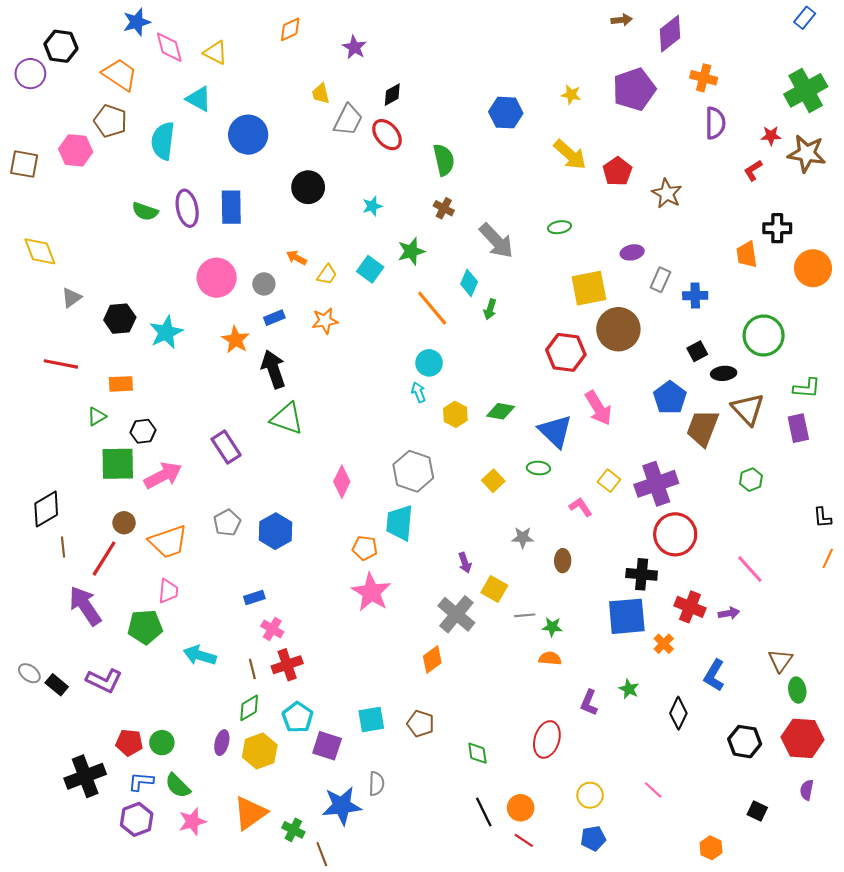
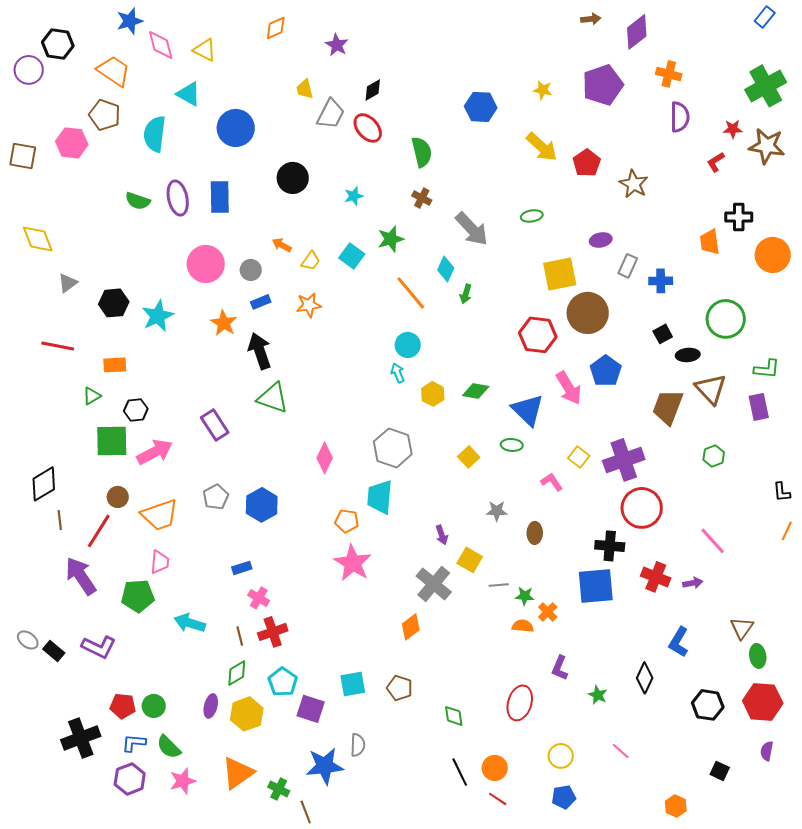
blue pentagon: (670, 398) -> (606, 371), moved
orange cross: (664, 644) -> (548, 612), moved
green star: (629, 689) -> (598, 695), moved

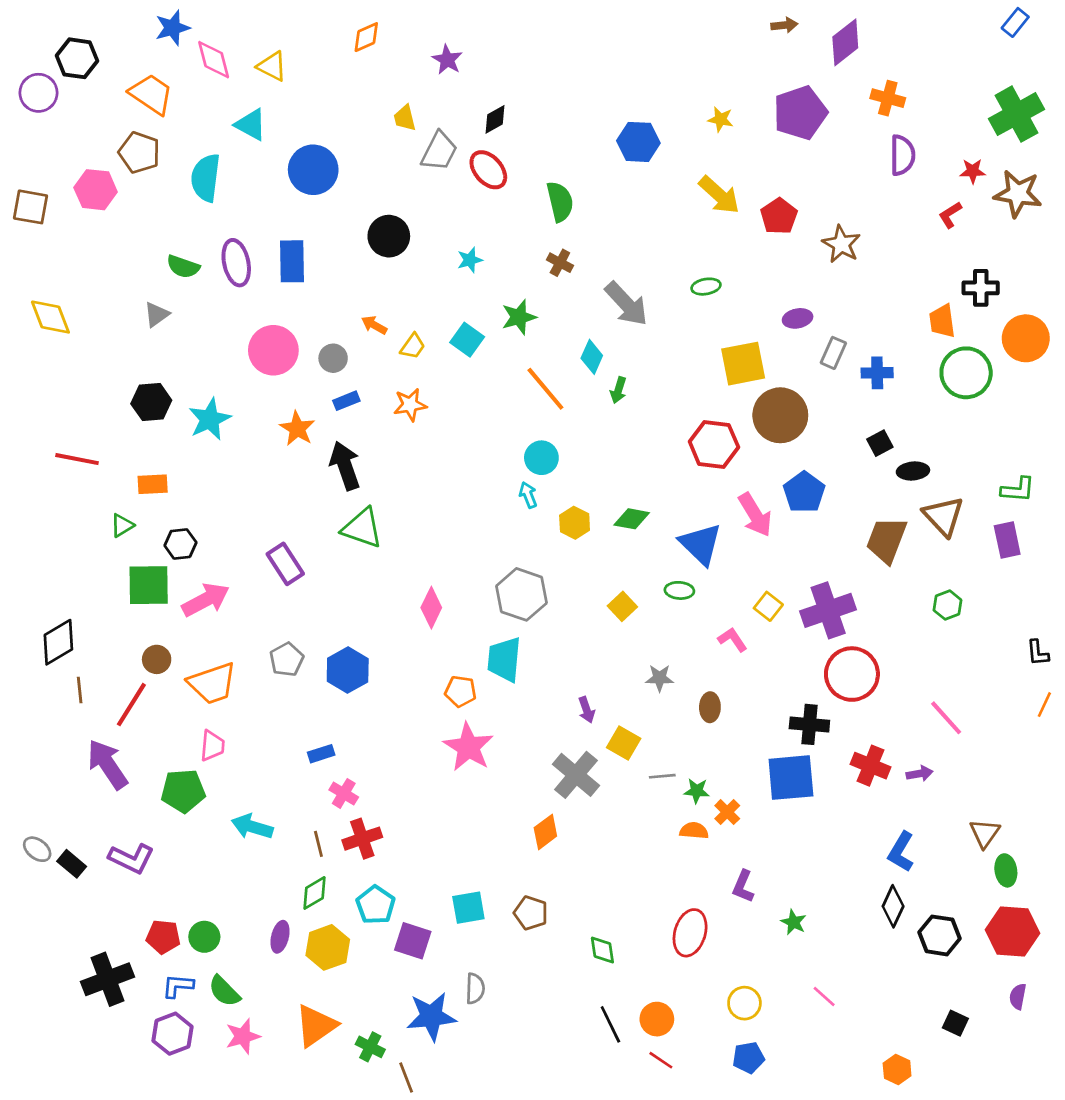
gray triangle: (68, 283) -> (157, 314), moved
green circle: (726, 319) -> (966, 373), moved
black diamond: (645, 678) -> (893, 906), moved

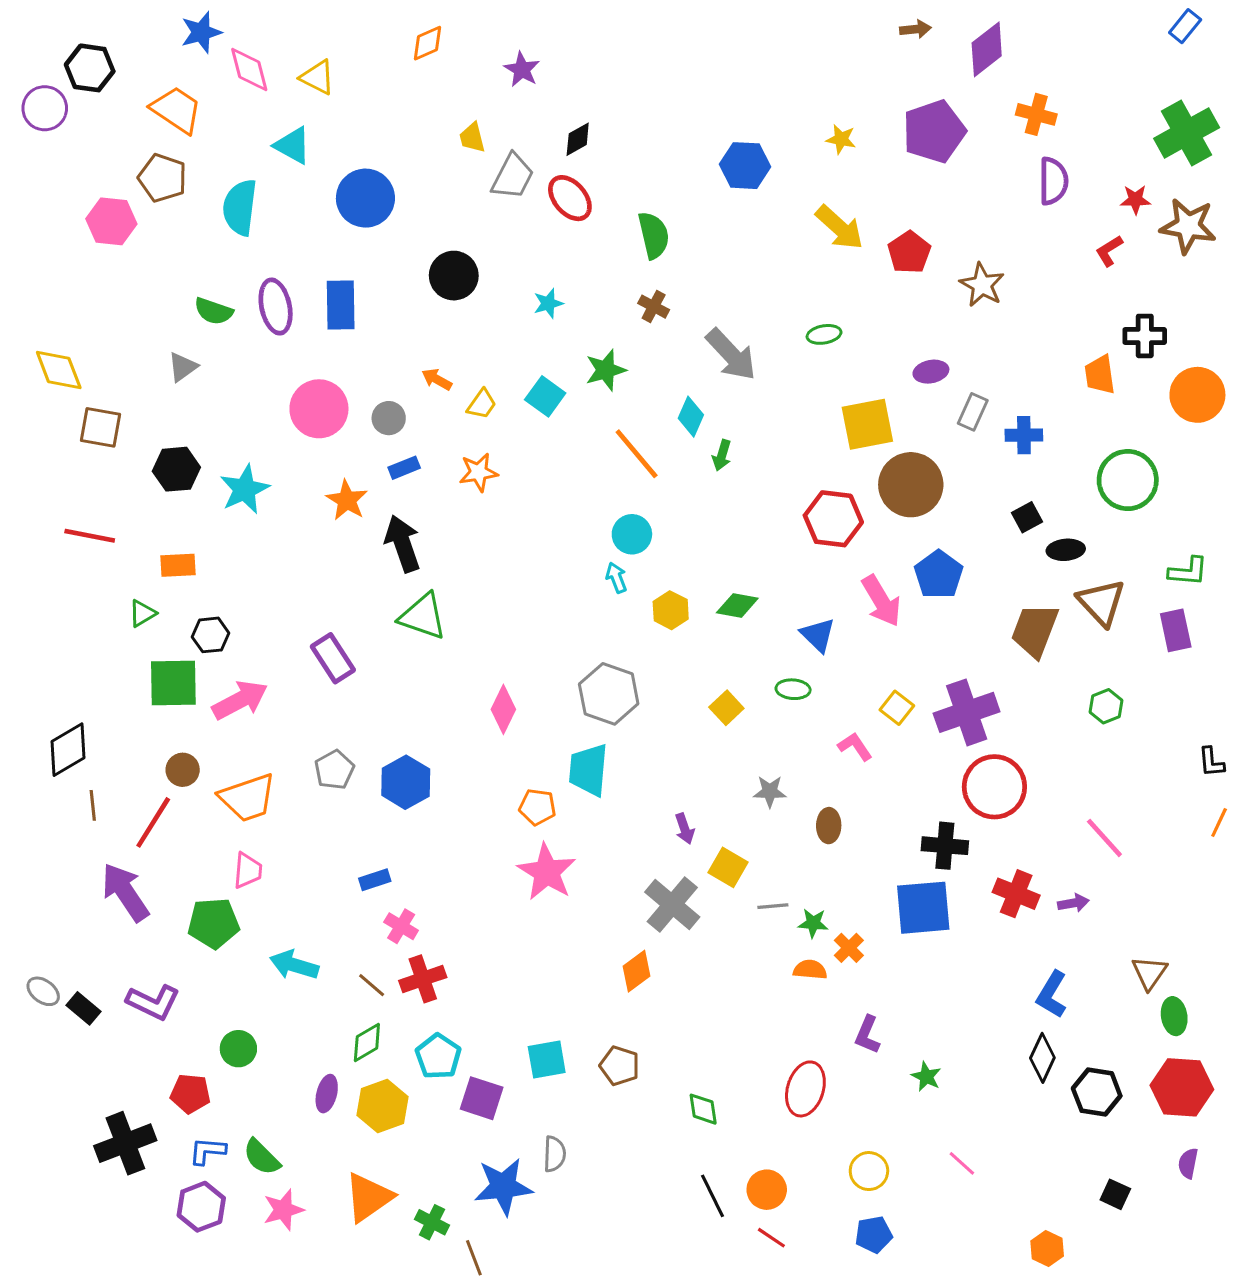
brown square: (31, 207) -> (101, 427), moved
green circle: (966, 373) -> (1128, 480), moved
blue triangle: (701, 544) -> (818, 635), size x0.7
brown line: (318, 844) -> (372, 985), turned -35
green circle: (204, 937) -> (238, 1049), moved

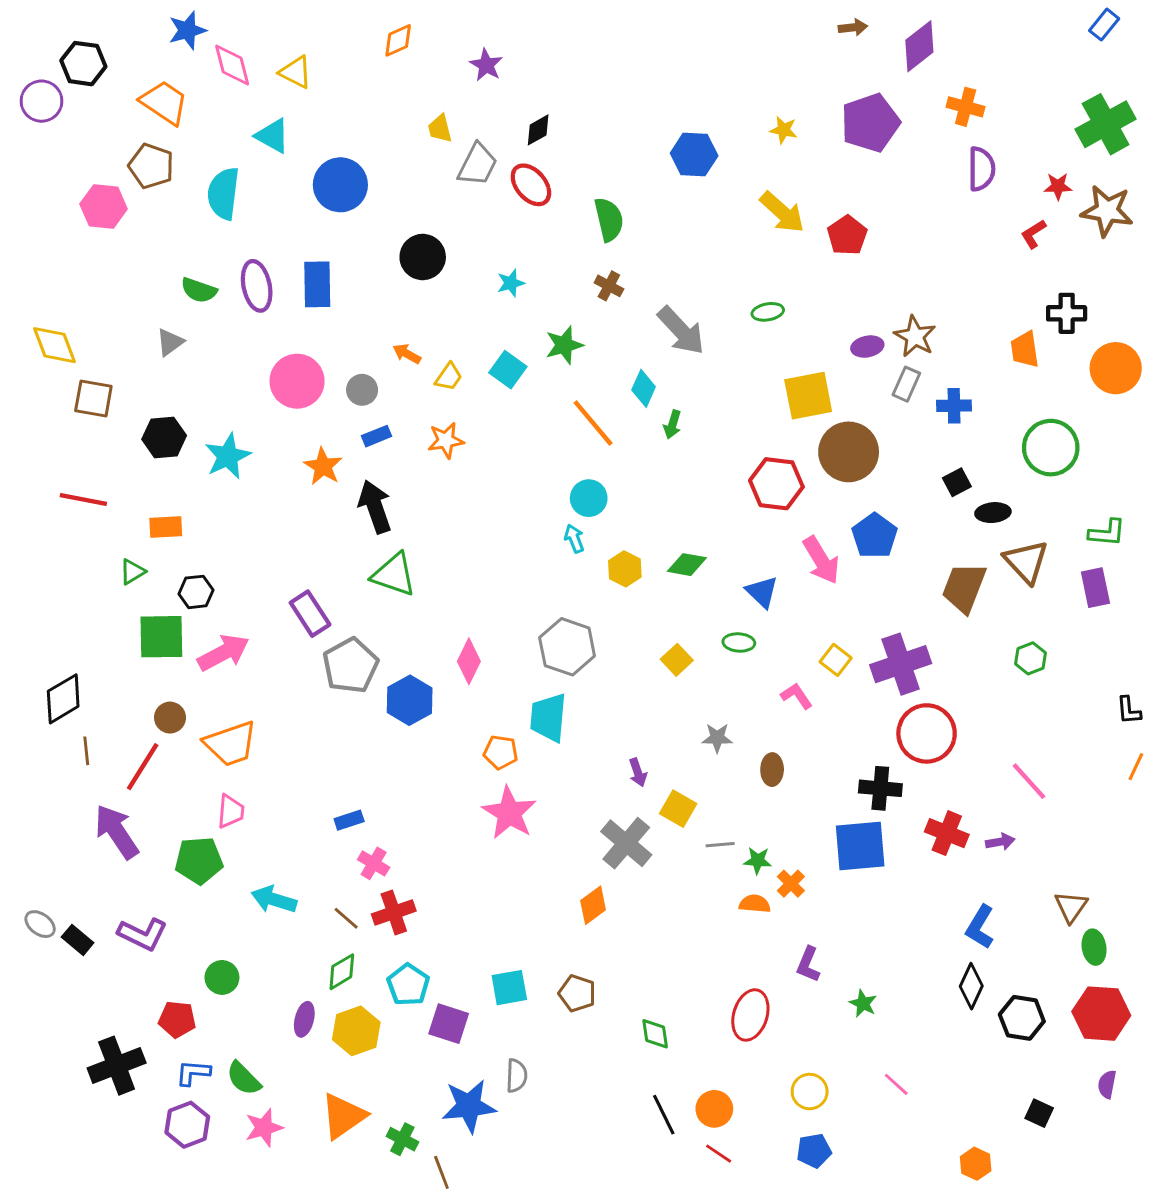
brown star: (982, 285) -> (915, 336), moved
gray pentagon: (334, 770) -> (350, 666), moved, size x1.5
blue hexagon: (406, 782) -> (410, 700), moved

